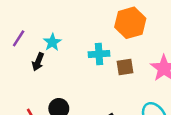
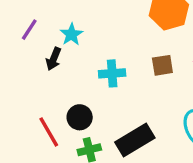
cyan cross: (99, 54) -> (112, 73), moved

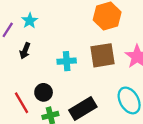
cyan star: (71, 34) -> (30, 21), moved
brown square: (162, 65) -> (103, 55), size x1.6

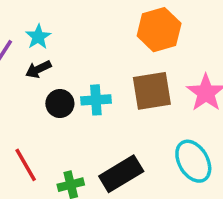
black arrow: (25, 51) -> (38, 69), moved, turned 42
black circle: (44, 92) -> (60, 104), moved

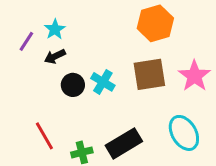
cyan cross: (96, 100) -> (103, 82), turned 35

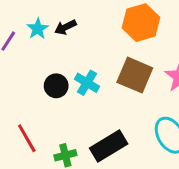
black arrow: (55, 56) -> (65, 27), moved
brown square: (149, 74) -> (135, 75), turned 32

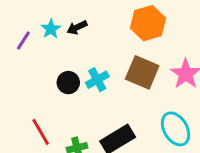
cyan cross: (87, 83) -> (97, 80), turned 30

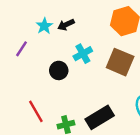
purple line: (23, 41) -> (21, 49), moved
cyan cross: (97, 80) -> (83, 54), moved

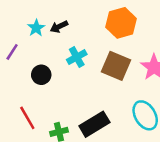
black circle: (59, 70) -> (41, 75), moved

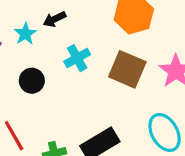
cyan star: (36, 28) -> (25, 34), moved

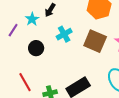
black arrow: (54, 19) -> (50, 10), turned -32

